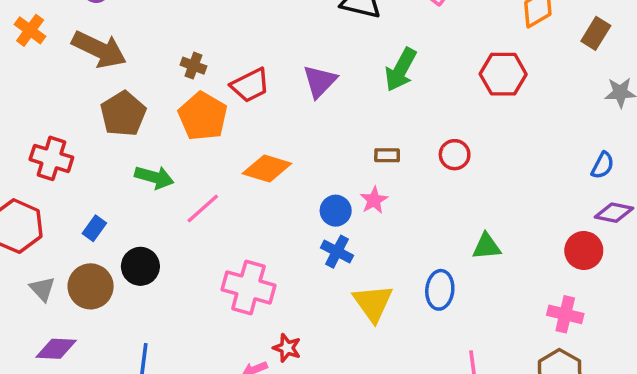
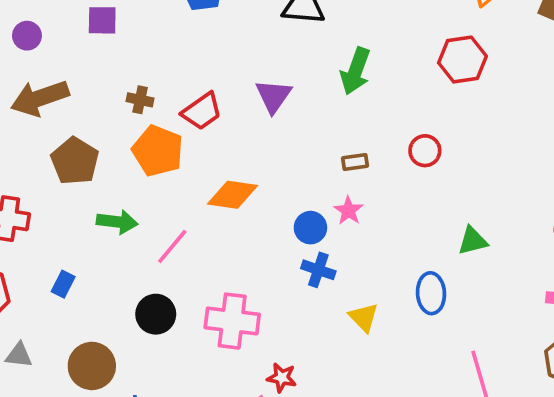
brown arrow: (99, 49) -> (40, 98), turned 144
black circle: (140, 266) -> (156, 314), moved
brown circle: (91, 286) -> (92, 366), moved
gray triangle: (42, 289) -> (19, 355), turned -32
yellow triangle: (373, 303) -> (364, 317), size x0.7

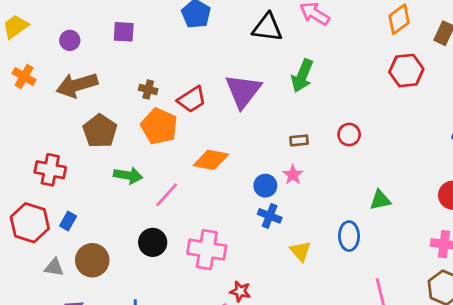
red hexagon: (462, 60) -> (406, 71), moved
purple triangle: (273, 96) -> (243, 91), size x1.4
blue rectangle: (63, 284) -> (68, 221), moved
brown circle: (92, 366) -> (92, 260), moved

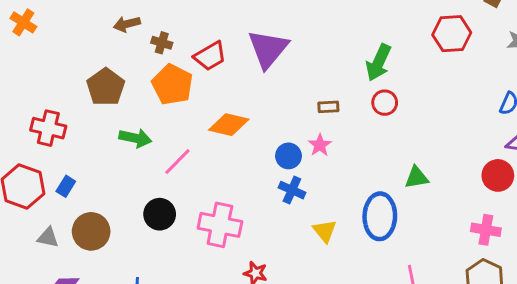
green arrow: (302, 76) -> (378, 63), moved
brown arrow: (77, 85) -> (127, 24), moved, size x0.6
blue ellipse: (349, 236) -> (380, 216), size x1.4

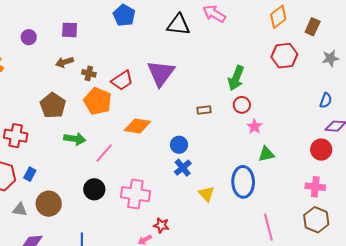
pink star: (320, 145) -> (254, 127), moved
blue cross: (292, 190) -> (183, 168), turned 30

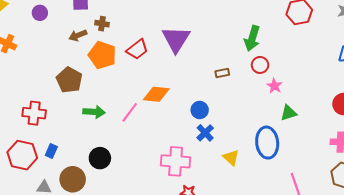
brown cross: (89, 73) -> (102, 24), moved
orange pentagon: (98, 101) -> (102, 55), moved
pink line: (104, 153) -> (130, 112), moved
black circle: (94, 189) -> (100, 158), moved
pink cross: (135, 194) -> (176, 161), moved

